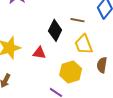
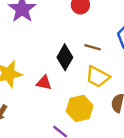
yellow trapezoid: (84, 44) -> (98, 77), turned -45

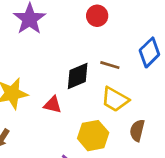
black diamond: (65, 57) -> (78, 76), turned 35

